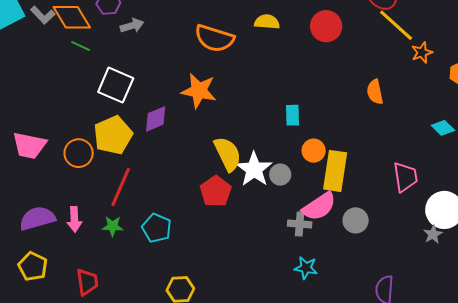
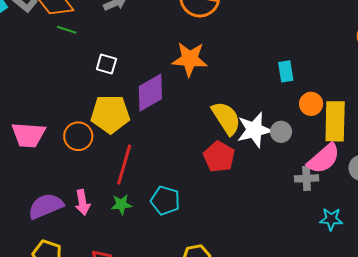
white square: (116, 85) -> (106, 64), size x0.6
purple diamond: (156, 119) -> (150, 93), size x1.4
yellow pentagon: (113, 135) -> (110, 114), turned 30
white star: (254, 169) -> (254, 130), turned 30
cyan star: (306, 268) -> (331, 219), moved

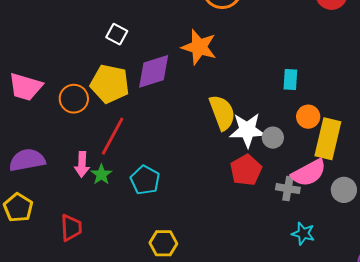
red pentagon: (219, 157) -> (246, 170), moved
pink arrow: (83, 202) -> (82, 164), moved
green star: (121, 204) -> (101, 174), turned 30

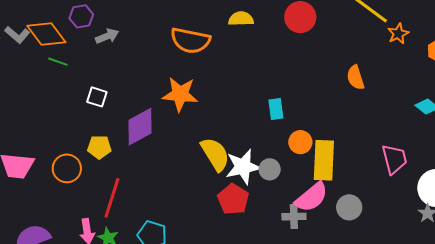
yellow pentagon: (110, 84) -> (99, 147), size x0.6
red pentagon: (246, 170) -> (233, 199), moved

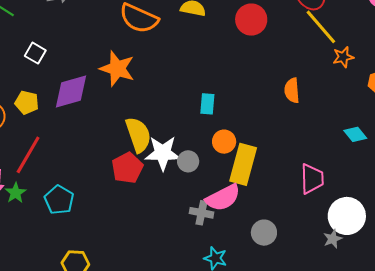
red pentagon: (233, 199) -> (127, 168), moved
gray circle: (349, 207) -> (264, 233), moved

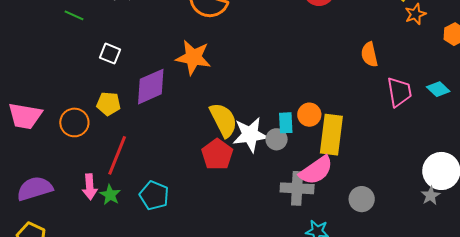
cyan rectangle: (207, 104) -> (286, 123), moved
pink trapezoid: (312, 179) -> (399, 92), moved
gray cross: (202, 213) -> (297, 188), size x1.4

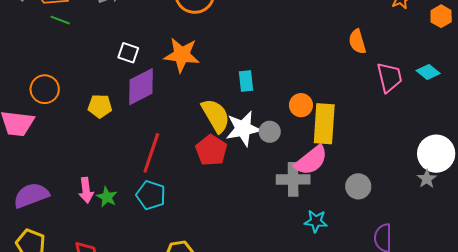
white square: (110, 54) -> (128, 53), moved
orange circle: (74, 122) -> (45, 89), moved
cyan rectangle: (286, 123) -> (246, 81), moved
red line: (117, 155) -> (151, 153), moved

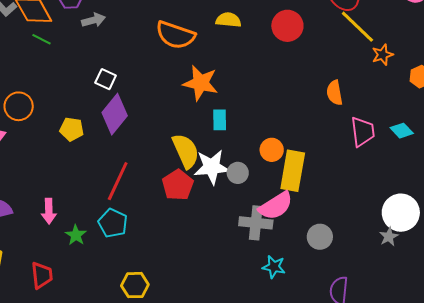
orange star: (182, 55) -> (201, 83), moved
purple diamond: (141, 87) -> (115, 114), turned -30
green star: (107, 197) -> (76, 235), moved

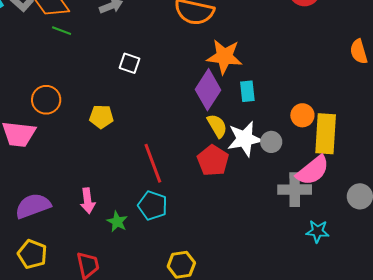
purple diamond: (115, 114) -> (208, 90), moved
yellow semicircle: (186, 151) -> (217, 126), size x0.7
red line: (118, 181) -> (153, 163), turned -39

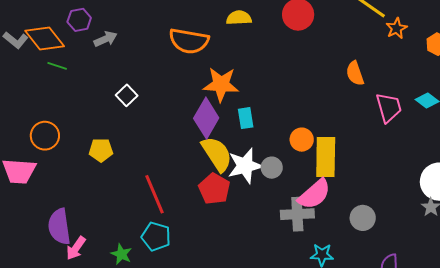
white square: (130, 63) -> (127, 95), turned 30
yellow semicircle: (217, 126) -> (217, 154), size x1.5
pink arrow: (88, 201) -> (76, 248), moved, turned 45
purple semicircle: (33, 206) -> (59, 227), moved, turned -75

